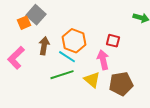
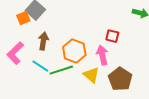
orange hexagon: (74, 41) -> (74, 51), moved
cyan line: (67, 57) -> (40, 66), moved
brown pentagon: (121, 84) -> (120, 79), turned -30

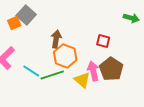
brown arrow: (43, 41) -> (56, 39), moved
pink arrow: (102, 55) -> (93, 71), moved
brown pentagon: (120, 79) -> (111, 69), moved

